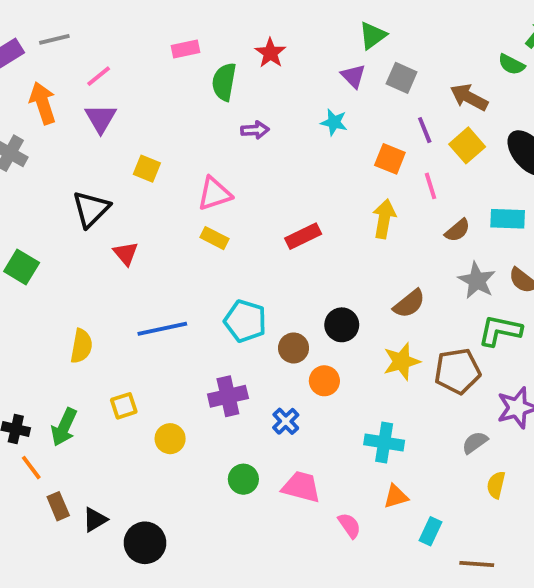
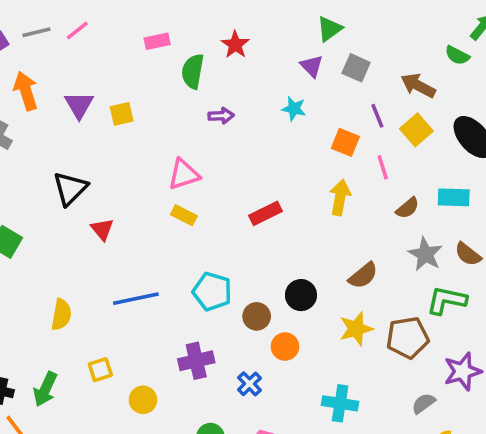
pink line: (99, 76) -> (77, 30), moved
yellow square: (147, 169) -> (122, 114), moved, turned -35

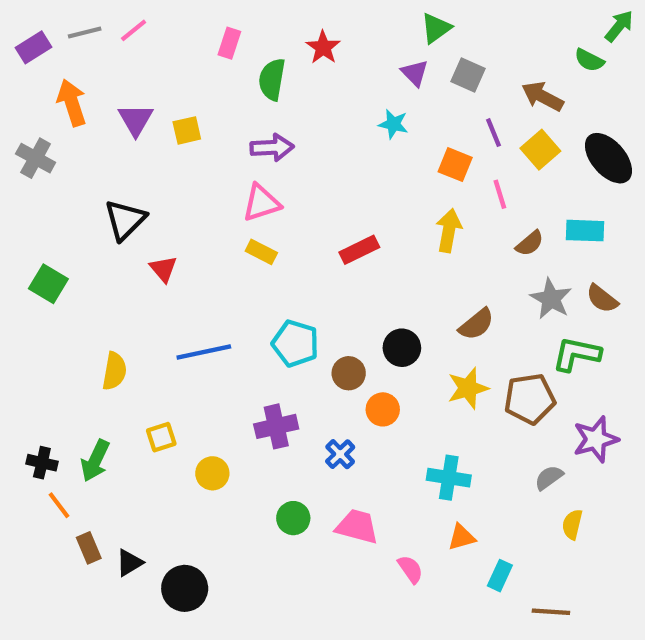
pink rectangle: (157, 41) -> (229, 43), turned -60
purple arrow: (221, 116) -> (272, 147), moved, size x1.4

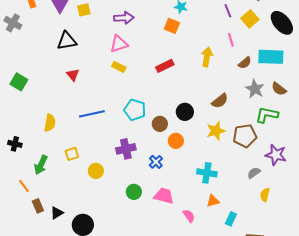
orange square: (455, 165) -> (172, 26), moved
black triangle: (125, 220) -> (67, 41), moved, turned 35
cyan rectangle: (585, 231) -> (271, 57), size x1.4
purple star: (596, 439) -> (276, 155), turned 30
black cross: (42, 463) -> (15, 144), moved

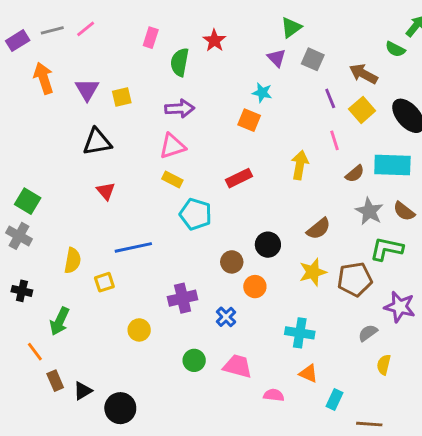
gray cross: (13, 23) -> (19, 236), moved
cyan pentagon: (135, 110) -> (196, 214), moved
yellow square: (72, 154) -> (104, 282), moved
orange triangle: (213, 201) -> (308, 373), turned 40
pink semicircle: (189, 216) -> (274, 395), turned -48

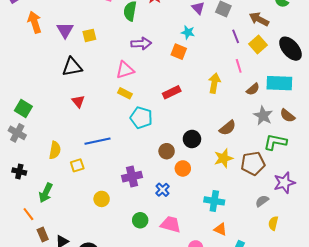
purple arrow: (180, 109) -> (141, 44), moved
purple star: (400, 307) -> (284, 183), turned -30

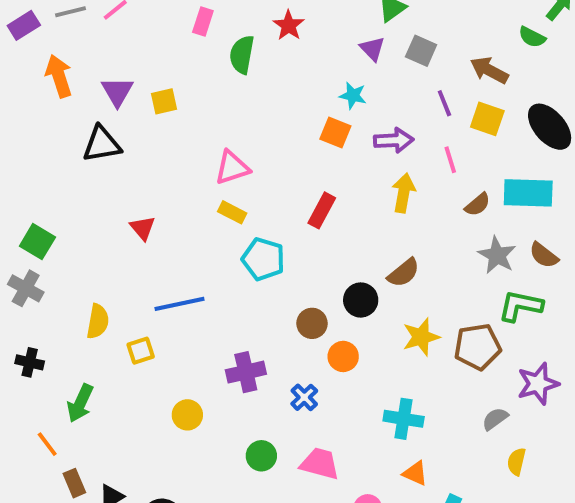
purple arrow: (141, 44) -> (394, 140), moved
yellow square: (258, 45) -> (487, 119), turned -30
black triangle: (72, 67) -> (102, 144), moved
red rectangle: (172, 92) -> (322, 210), turned -36
brown semicircle: (228, 128) -> (404, 273), moved

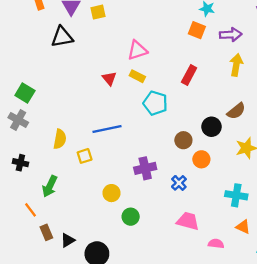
red triangle: (143, 228) -> (109, 78), moved
green circle: (261, 456) -> (131, 217), moved

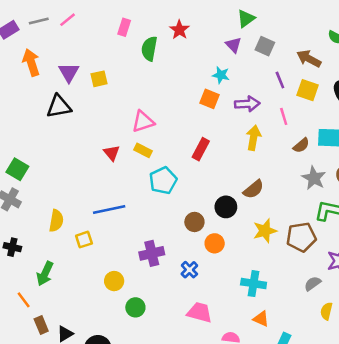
cyan pentagon: (155, 103) -> (163, 181), turned 30

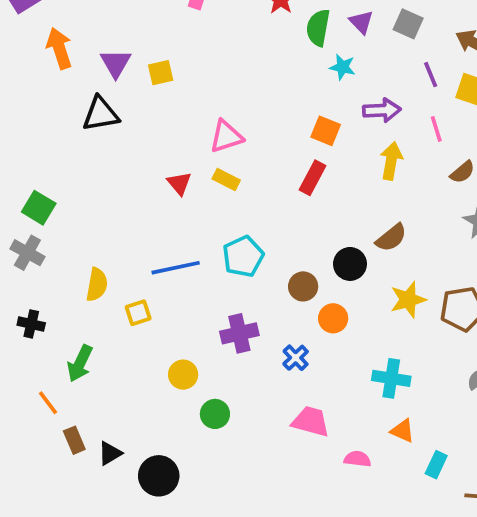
green semicircle: (149, 49) -> (318, 28), moved
orange square: (210, 99) -> (326, 131), moved
cyan pentagon: (163, 181) -> (243, 256), moved

